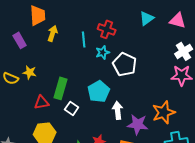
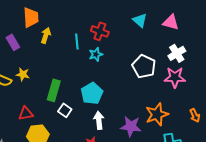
cyan triangle: (147, 18) -> (140, 20), turned -42
white pentagon: (125, 64) -> (144, 66), moved
red triangle: (42, 102) -> (26, 113), moved
white arrow: (118, 110) -> (99, 120), moved

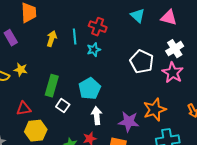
yellow arrow: (46, 35) -> (52, 39), moved
pink star: (175, 77) -> (173, 73), turned 30

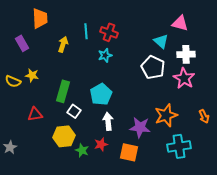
cyan triangle: (138, 16) -> (161, 41), moved
cyan line: (75, 37) -> (86, 31), moved
white cross: (175, 49) -> (186, 54), turned 30
yellow hexagon: (36, 131) -> (64, 136), moved

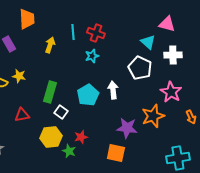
pink star: (184, 78) -> (171, 92), moved
white arrow: (108, 121) -> (113, 90), moved
red star: (101, 144) -> (81, 137), moved
cyan cross: (179, 146) -> (178, 158), moved

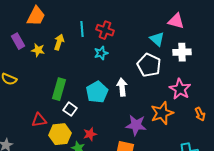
orange trapezoid: (27, 19) -> (36, 16), turned 30
yellow star: (19, 76) -> (38, 50), moved
red triangle: (22, 115) -> (39, 120), moved

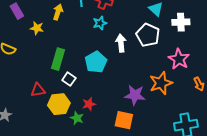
yellow star: (38, 50) -> (37, 28), moved
white arrow: (122, 87) -> (121, 43), moved

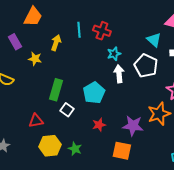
cyan star: (100, 23) -> (114, 54), moved
yellow hexagon: (59, 104) -> (50, 146), moved
red star: (89, 104) -> (99, 125), moved

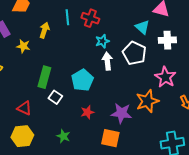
red triangle: (36, 121) -> (24, 108), turned 35
yellow hexagon: (50, 146) -> (22, 136), moved

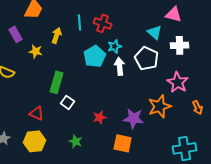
cyan pentagon: (82, 80) -> (95, 56), moved

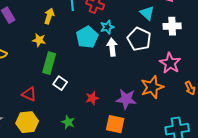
yellow star: (36, 51) -> (39, 40), moved

